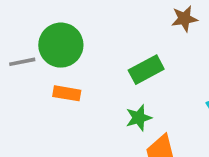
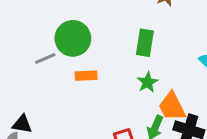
green rectangle: (146, 70) -> (145, 43), turned -40

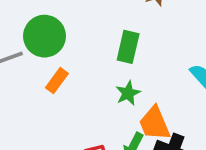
orange rectangle: (86, 76) -> (57, 81), turned -55

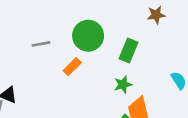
green circle: (45, 36) -> (88, 36), moved

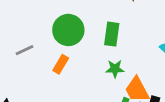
green star: (123, 85) -> (115, 69), turned 30

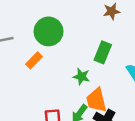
green rectangle: (112, 34) -> (103, 52), moved

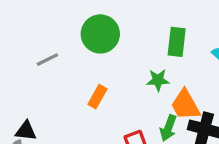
orange rectangle: (34, 60) -> (97, 97), moved

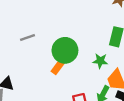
green circle: (100, 34) -> (65, 50), moved

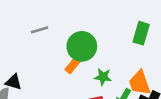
green star: (100, 61) -> (103, 77), moved

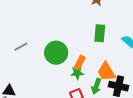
orange rectangle: (73, 65) -> (80, 62), moved

